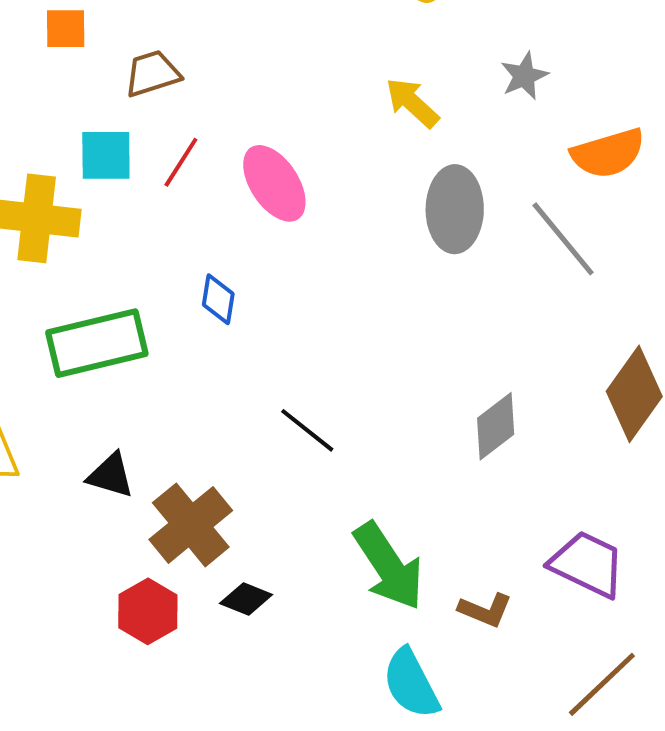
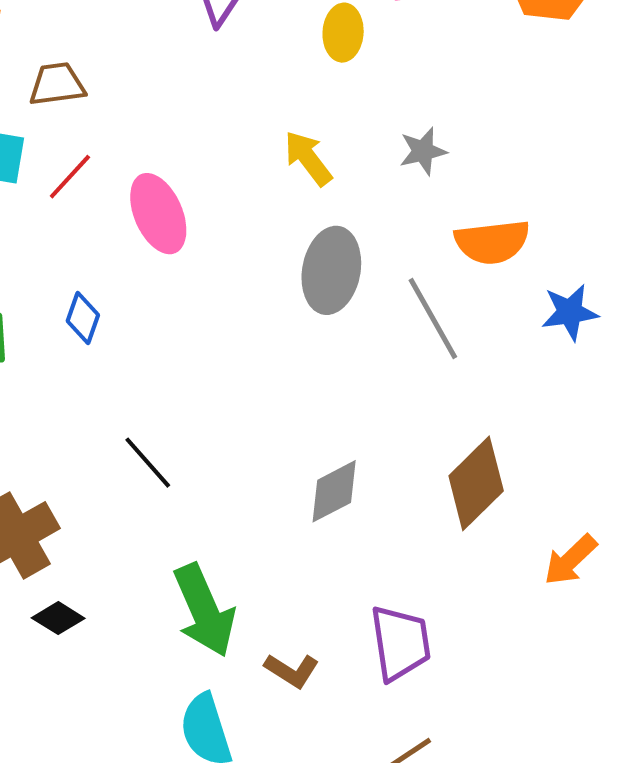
purple trapezoid: (587, 564) -> (400, 643), turned 46

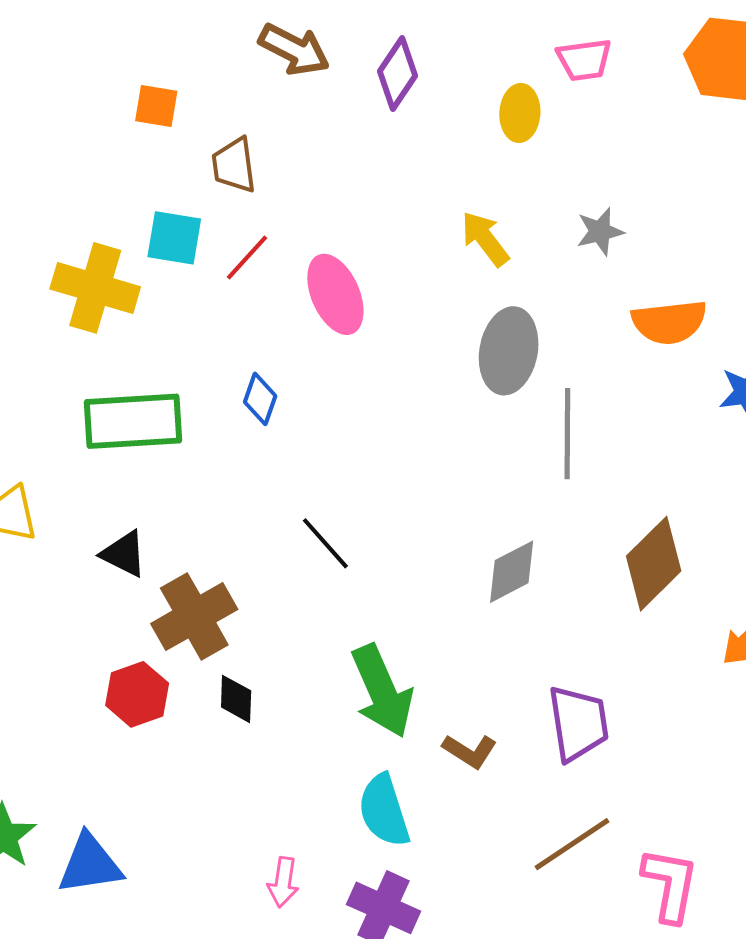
brown trapezoid: (57, 84) -> (234, 165), turned -90
gray line: (433, 318) -> (567, 434), moved, turned 30
black diamond: (58, 618) -> (236, 699), turned 60

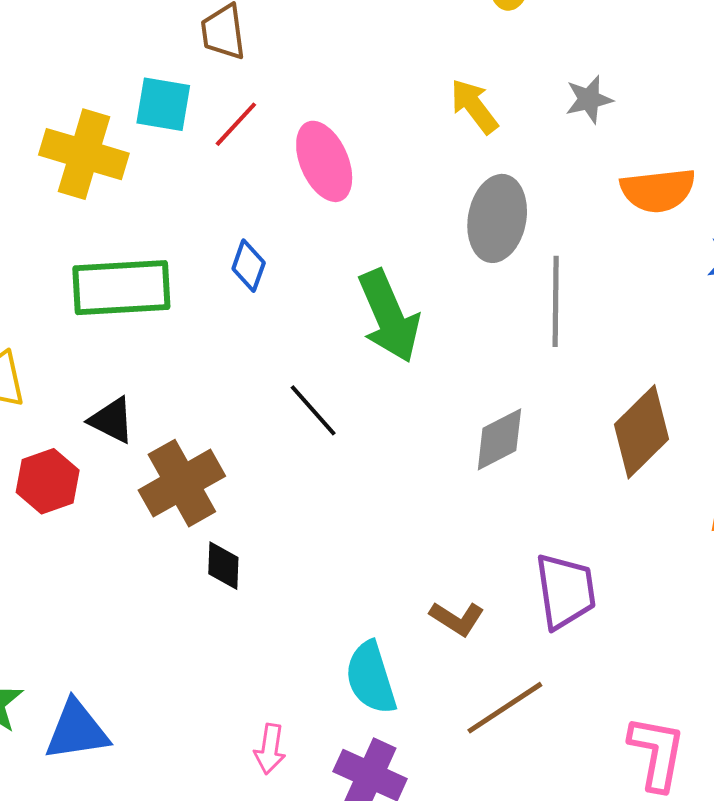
green arrow: (382, 691) -> (389, 316), moved
red hexagon: (137, 694) -> (48, 481), moved
brown line: (572, 844) -> (505, 708), moved

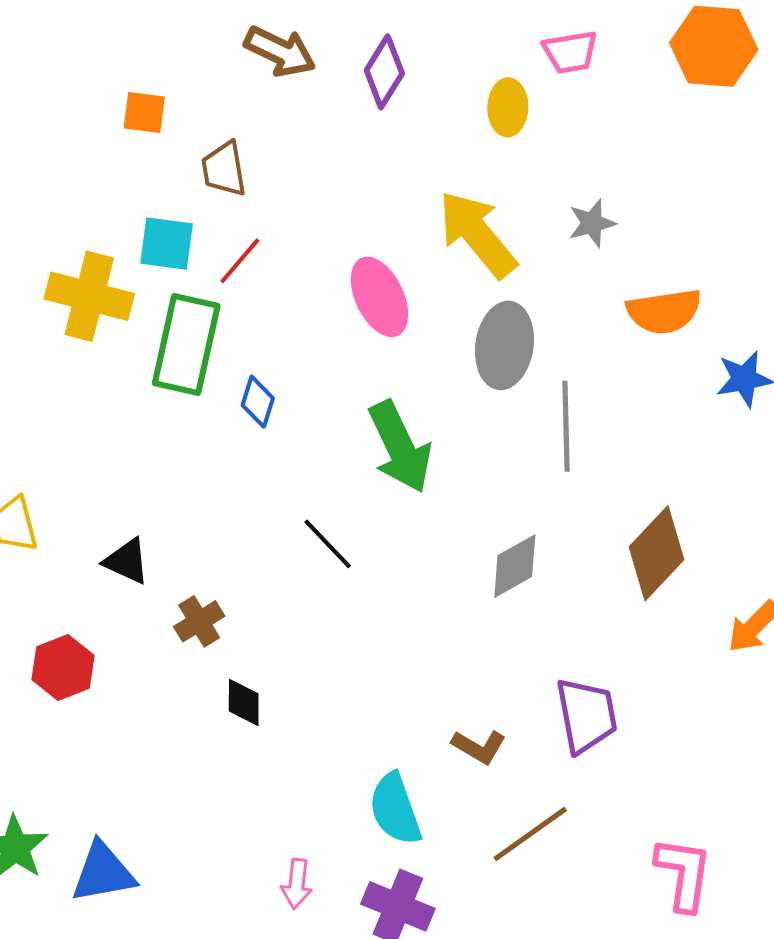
yellow arrow: (474, 106) -> (477, 234), size x1.6
pink ellipse: (324, 161) -> (379, 297), moved
green rectangle: (121, 288) -> (186, 345), moved, turned -72
red hexagon: (48, 481) -> (63, 667), moved
brown cross: (182, 483) -> (199, 621), size x0.6

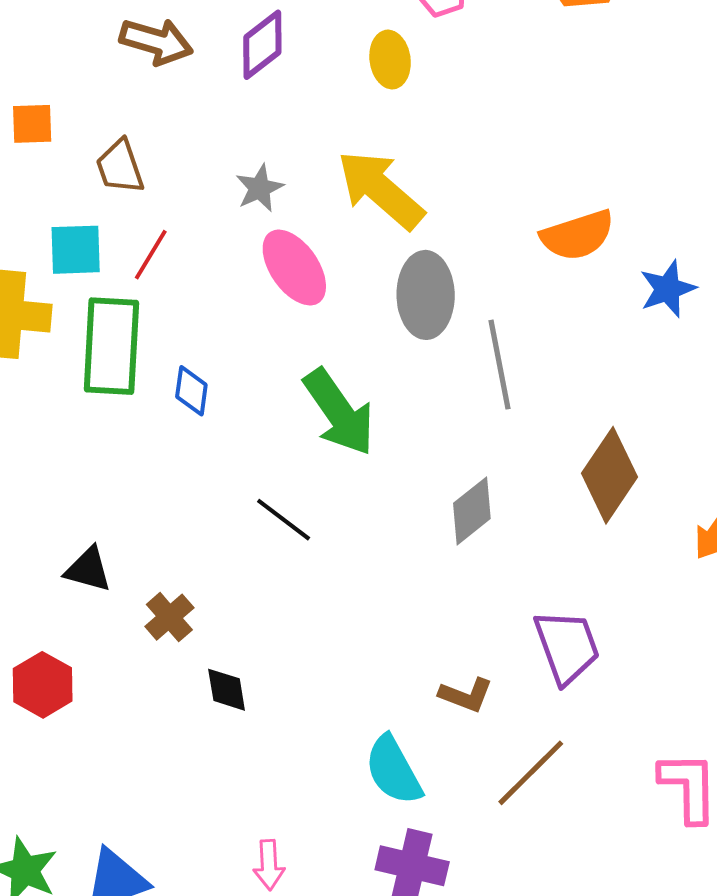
purple diamond: (384, 72) -> (262, 45), turned 30
gray star: (592, 223) -> (260, 188), moved
pink arrow: (297, 884) -> (269, 865), moved

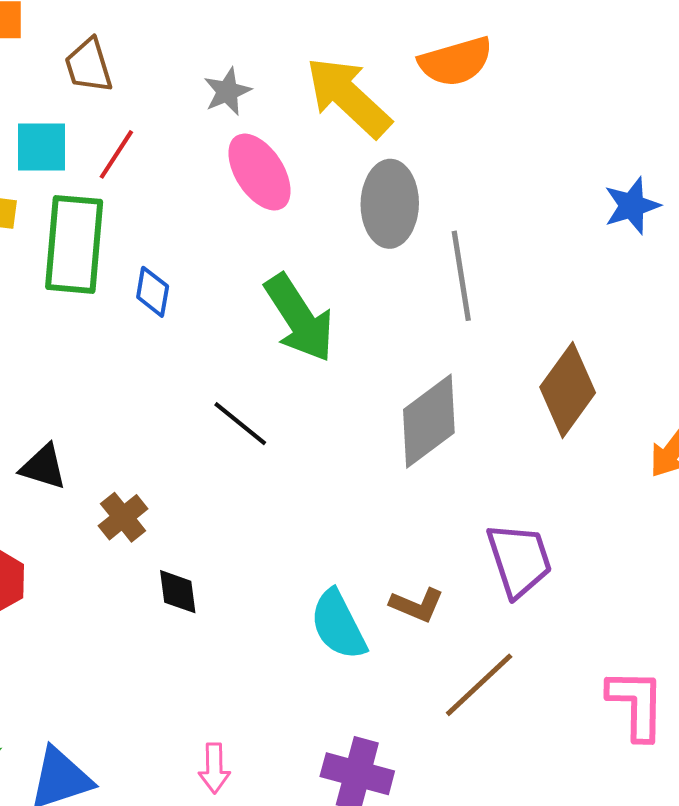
orange semicircle: (578, 235) -> (456, 62), moved
gray diamond: (472, 511) -> (429, 421), size x1.4
cyan semicircle: (393, 770) -> (338, 625), moved

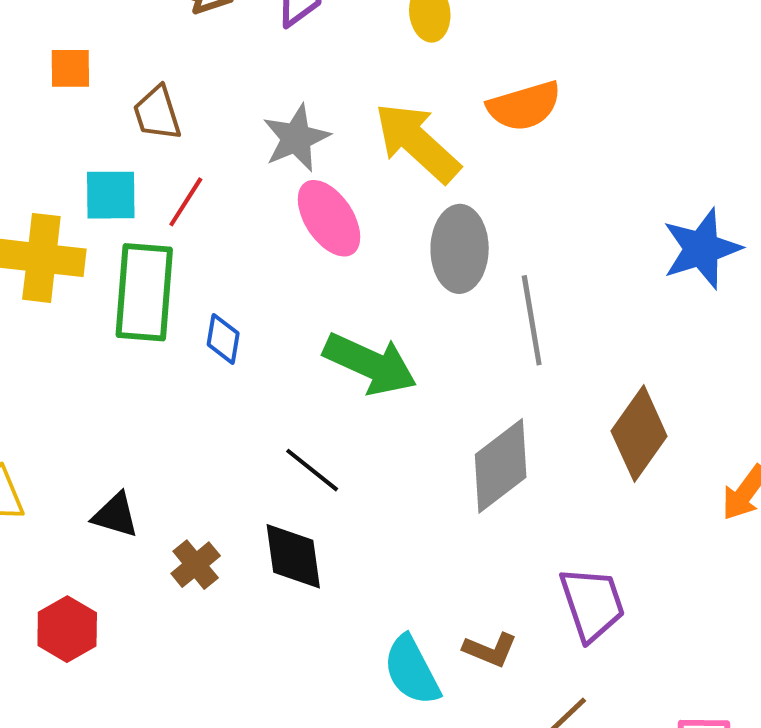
gray star: (227, 92) -> (296, 138), size x1.4
blue star: (632, 206) -> (702, 249), size x1.4
green arrow: (299, 318) -> (370, 364), turned -32
black diamond: (178, 592) -> (293, 556), moved, size x1.5

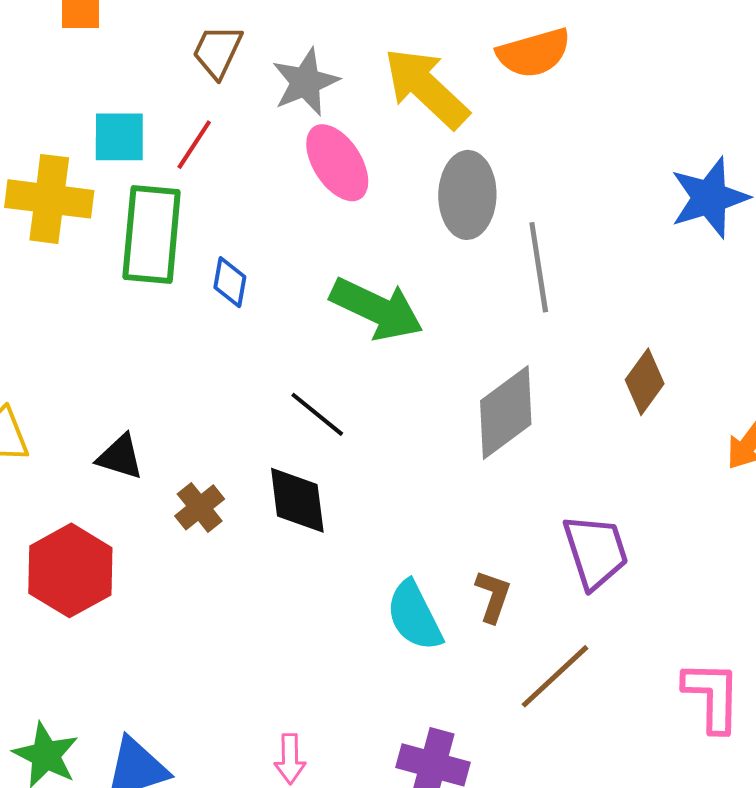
brown trapezoid: (157, 113) -> (218, 51), moved, turned 42
brown diamond: (639, 434) -> (645, 382), size x0.7
red hexagon: (67, 629) -> (70, 570), size x1.4
brown L-shape: (490, 650) -> (493, 596), turned -94

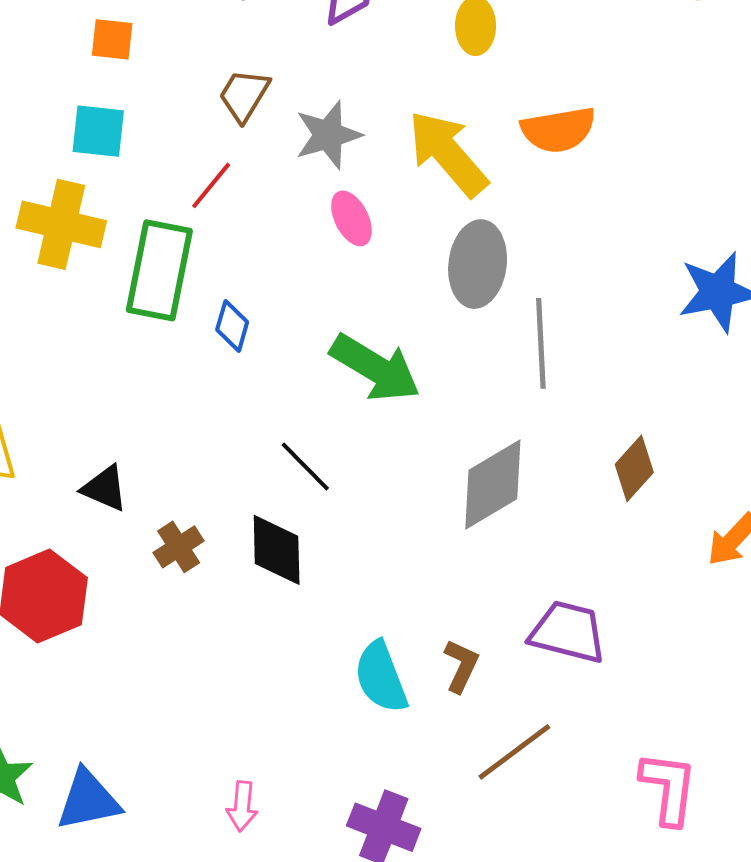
cyan square: (119, 137) -> (98, 131), moved
pink ellipse: (337, 163) -> (351, 218), size x0.7
purple trapezoid: (596, 551) -> (568, 632), turned -64

